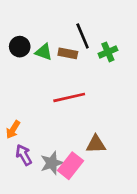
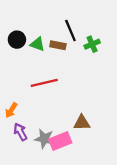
red line: (69, 97) -> (44, 83), moved
gray star: (52, 163) -> (44, 139), turned 30
pink rectangle: (71, 166) -> (60, 141), turned 30

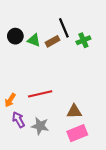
brown rectangle: (58, 45) -> (52, 41), turned -40
red line: (44, 83) -> (40, 94), moved
pink rectangle: (60, 141) -> (77, 133), moved

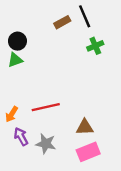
black line: (64, 28) -> (85, 16), moved
green triangle: (34, 40) -> (15, 60), moved, turned -40
brown rectangle: (52, 41) -> (62, 22), moved

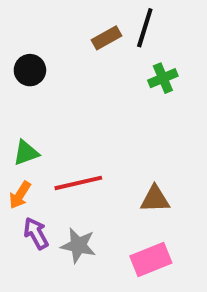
black line: (85, 16) -> (145, 28), turned 40
green triangle: (15, 60) -> (26, 153), moved
brown triangle: (85, 127) -> (155, 199), moved

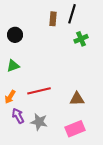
brown rectangle: (107, 38) -> (53, 19), turned -56
green triangle: (26, 153) -> (13, 66), moved

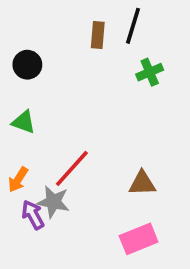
green triangle: (13, 66) -> (24, 122), turned 40
red line: (39, 91) -> (72, 168), turned -35
gray star: (39, 122) -> (53, 202), moved

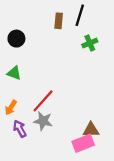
brown triangle: (142, 183) -> (91, 130), moved
gray star: (53, 202) -> (43, 121), moved

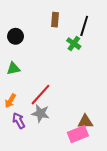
black line: (80, 15) -> (84, 26), moved
green cross: (90, 43) -> (74, 44), moved, turned -32
green triangle: (14, 73) -> (13, 69), turned -32

